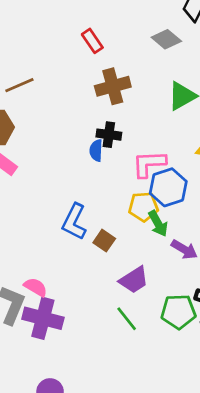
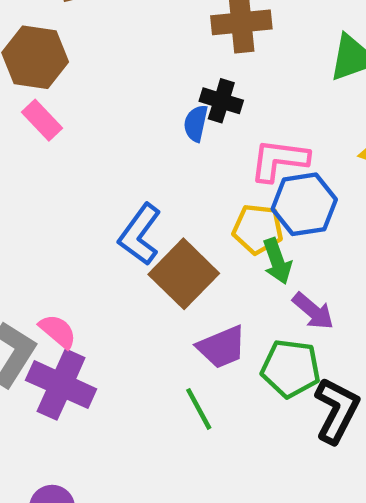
brown square: (104, 241) -> (184, 274), size x1.8
green pentagon: (178, 312) -> (291, 368), moved

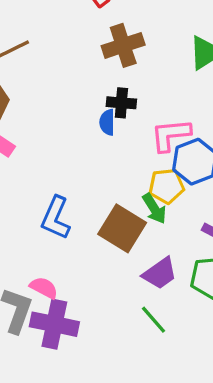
blue L-shape: (140, 234) -> (56, 218), moved
green arrow: (277, 261) -> (154, 209), moved

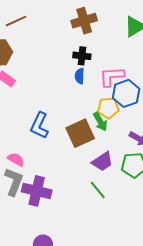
blue semicircle: (107, 122) -> (80, 76), moved
brown square: (122, 228) -> (80, 133), turned 32
pink semicircle: (44, 288) -> (16, 159), moved

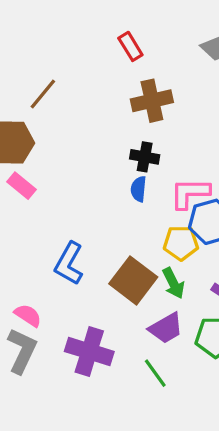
brown line: (16, 21) -> (43, 94), turned -30
green arrow: (100, 122) -> (173, 283), moved
brown square: (80, 133) -> (133, 280), turned -32
purple cross: (37, 191) -> (89, 351), moved

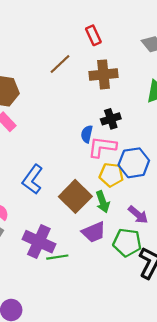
brown line: (43, 94) -> (60, 64), moved
black cross: (145, 157) -> (111, 119), moved, turned -36
pink L-shape: (190, 193) -> (102, 147), moved
green line: (155, 373) -> (57, 257), moved, turned -70

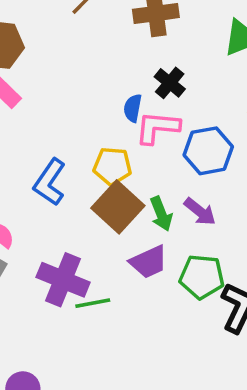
black cross: (111, 119) -> (170, 83), turned -30
yellow pentagon: (111, 175) -> (112, 166), moved
purple arrow: (138, 215) -> (200, 212), moved

